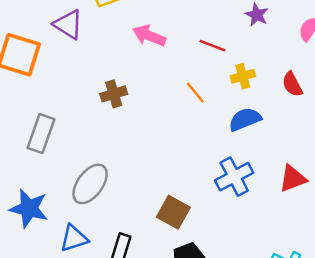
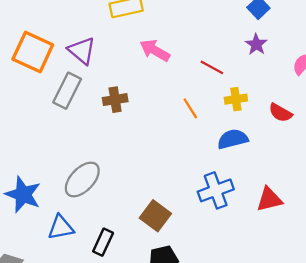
purple triangle: (68, 24) -> (82, 51), moved
red semicircle: (292, 84) -> (280, 113), turned -40
gray rectangle: (41, 134) -> (67, 91), moved

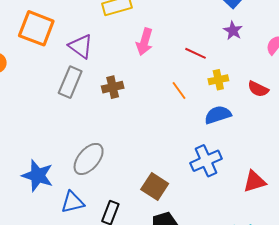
pink arrow: (155, 50) -> (145, 42), turned -100
orange square: (33, 52) -> (36, 28), moved
red triangle: (269, 199) -> (255, 181), moved

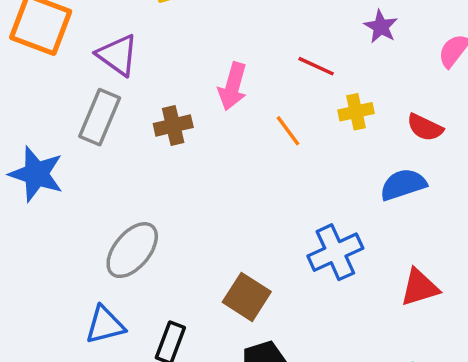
pink arrow: (145, 42) -> (233, 86), moved
blue semicircle: (218, 115) -> (403, 185), moved
blue star: (38, 176) -> (36, 174), moved

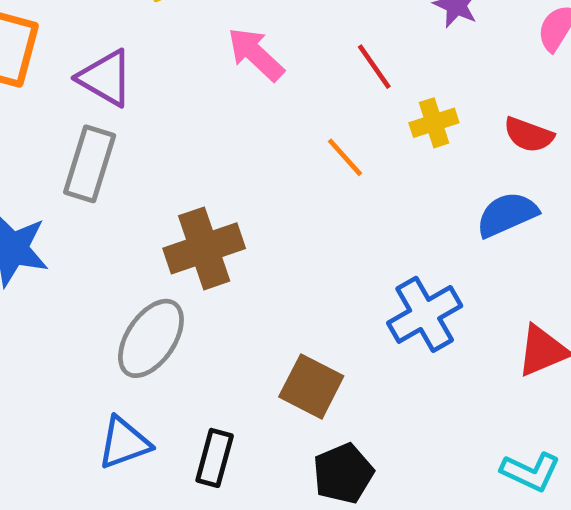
red line: (316, 66) -> (374, 67), turned 36
pink arrow: (233, 86) -> (256, 54), moved, turned 123
brown cross: (173, 126) -> (204, 248), moved, size x1.5

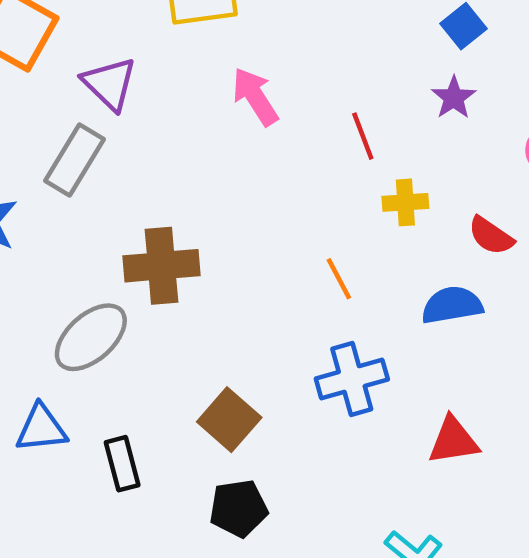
orange line: (345, 157) -> (339, 279), moved
black rectangle: (215, 458) -> (122, 464), turned -44

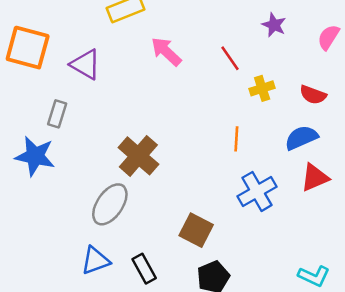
gray rectangle: (74, 160) -> (57, 114), moved, size x0.7
brown cross: (162, 266) -> (138, 156), turned -30
orange line: (339, 279) -> (236, 139), turned 45
red triangle: (453, 441) -> (315, 178), moved

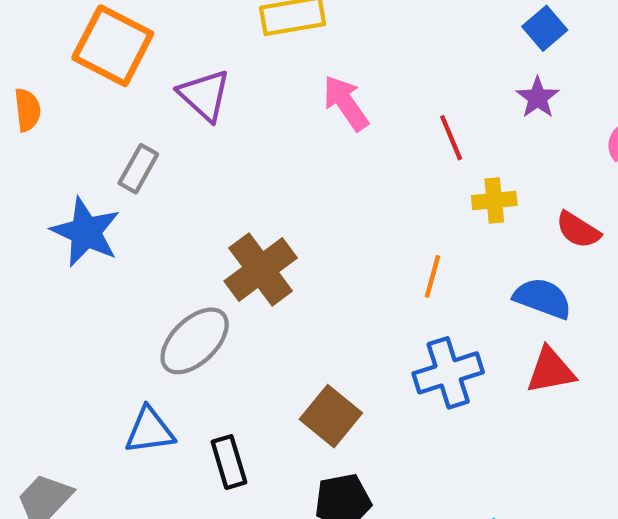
blue semicircle: (301, 138) -> (543, 298), turned 32

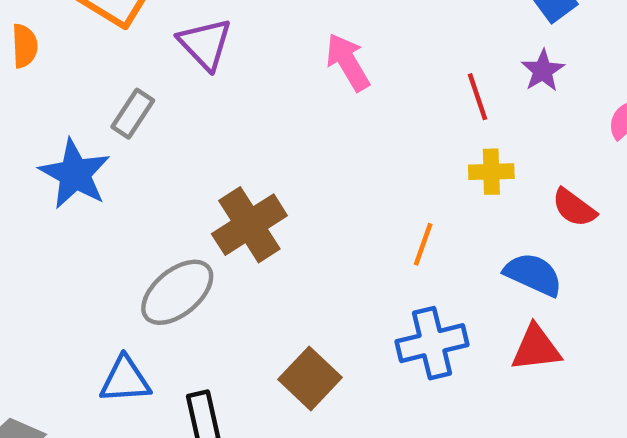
red line: (451, 138) -> (477, 97), moved

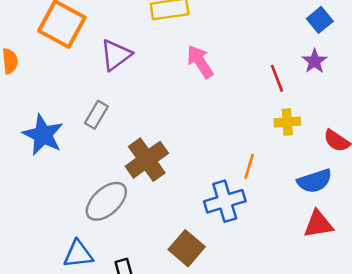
purple triangle: (205, 44) -> (116, 55), turned 40
gray rectangle: (133, 114) -> (96, 115), moved
blue semicircle: (533, 274) -> (315, 181), turned 140
blue cross: (432, 343) -> (225, 201), moved

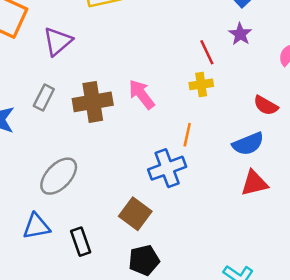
pink arrow: (200, 62) -> (142, 94), moved
yellow cross: (287, 122) -> (201, 84), moved
brown cross: (147, 160) -> (93, 102), moved, turned 30

